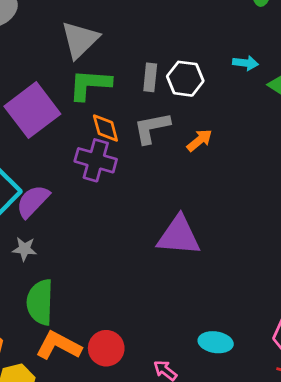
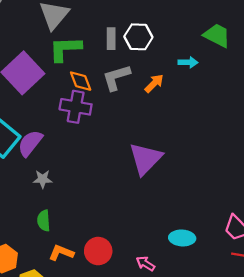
cyan arrow: (245, 63) -> (188, 62), moved
purple triangle: (179, 236) -> (145, 159), turned -45
gray star: (25, 249) -> (43, 179), moved
green semicircle: (40, 302) -> (44, 221), size x0.6
orange L-shape: (59, 346) -> (61, 253), size x0.7

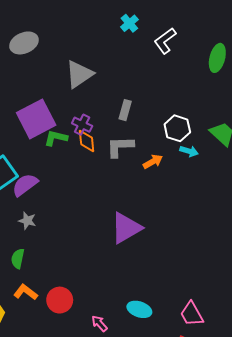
white hexagon: (138, 37) -> (177, 128), moved
green L-shape: (65, 49) -> (56, 138), moved, size x0.7
purple cross: (76, 107) -> (82, 125), moved, size x0.7

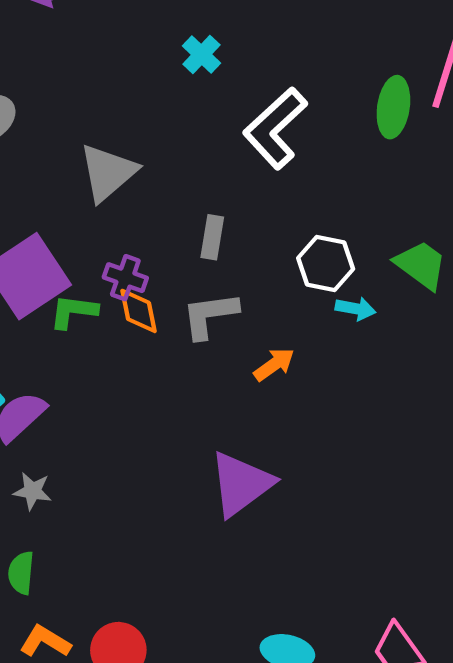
white L-shape: (165, 41) -> (275, 128), moved, size x1.4
orange arrow: (153, 162) -> (274, 365), moved

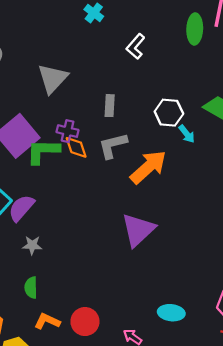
white L-shape: (275, 128) -> (136, 46), size x0.6
cyan arrow: (355, 309) -> (187, 134), turned 48
green L-shape: (73, 311) -> (43, 151), size x1.4
orange arrow: (274, 365) -> (148, 167), size x1.8

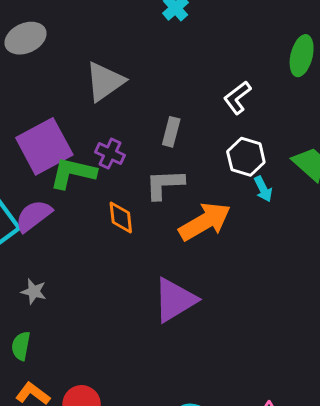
white L-shape: (136, 46) -> (237, 98), moved
orange diamond: (76, 147) -> (121, 217), moved
purple semicircle: (21, 208) -> (34, 216), moved

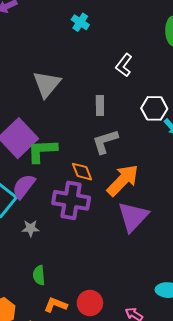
white L-shape: (237, 98) -> (124, 65), moved
purple cross: (110, 154) -> (71, 200), moved, size x1.8
orange arrow: (205, 222) -> (123, 180), moved
gray star: (34, 292) -> (31, 228), moved

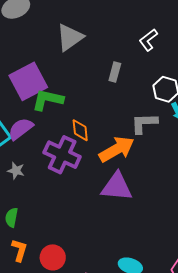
gray L-shape: (105, 142) -> (144, 123), moved
purple triangle: (133, 217) -> (117, 187), turned 36
orange L-shape: (56, 305) -> (19, 250), turned 70

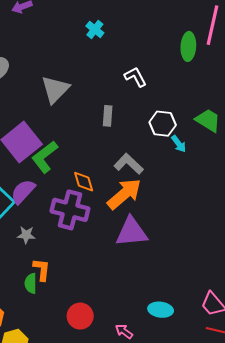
white L-shape: (148, 40) -> (135, 77), turned 110
green L-shape: (48, 100) -> (45, 157), turned -40
gray L-shape: (144, 123) -> (129, 164), moved, turned 56
orange L-shape: (19, 250) -> (42, 270), moved

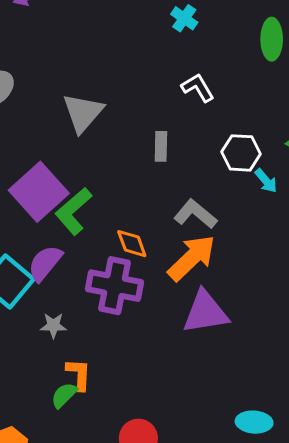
cyan cross: (95, 29) -> (184, 18), moved
green semicircle: (31, 283) -> (64, 395), turned 48

